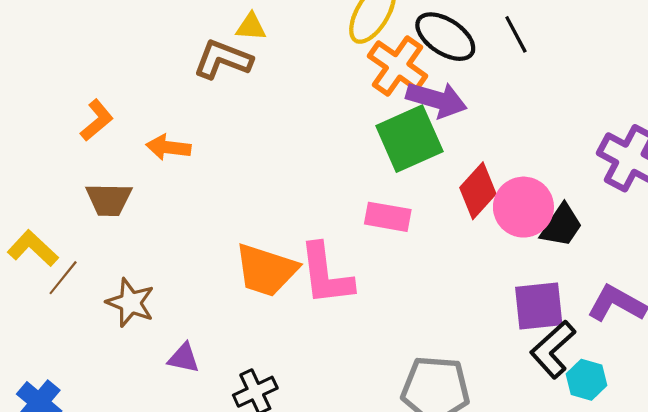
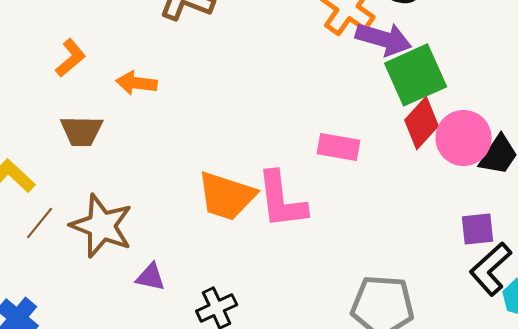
green square: (409, 139) -> (416, 75), moved
brown line: (63, 278) -> (40, 223), moved
brown star: (130, 303) -> (102, 226), size x1.4
purple square: (539, 306) -> (478, 229), size x0.7

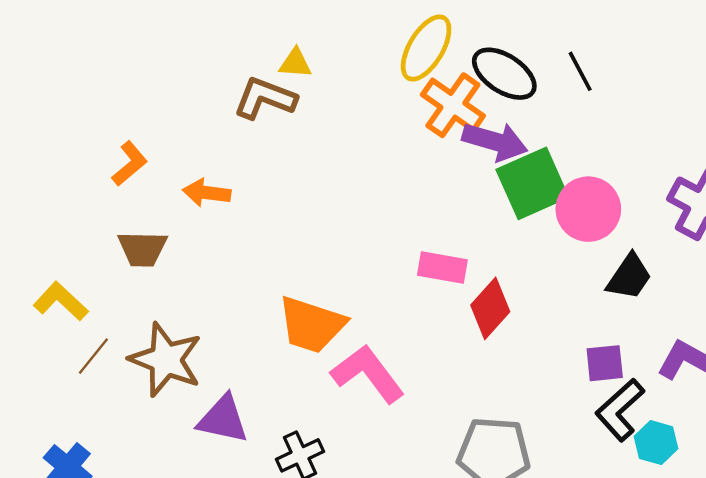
red diamond: (422, 123) -> (490, 308), moved
pink circle: (464, 138) -> (588, 209), moved
pink L-shape: (282, 200) -> (368, 374), moved, turned 150
purple triangle: (151, 277) -> (223, 419), size x1.5

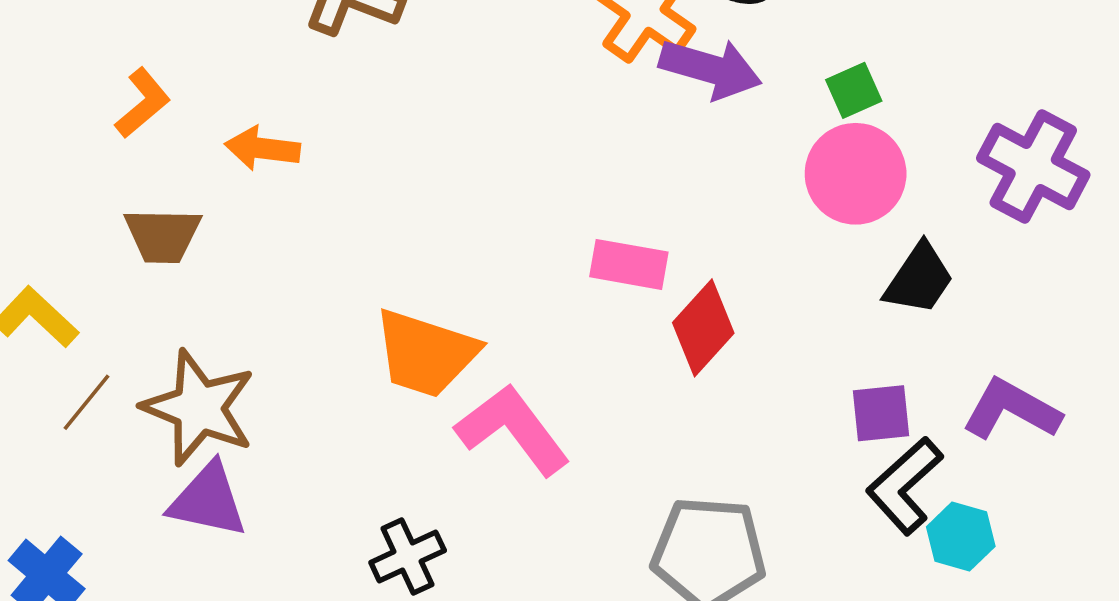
green square: (532, 183) -> (854, 90), moved, size x0.5
purple triangle: (223, 419) -> (208, 500), moved

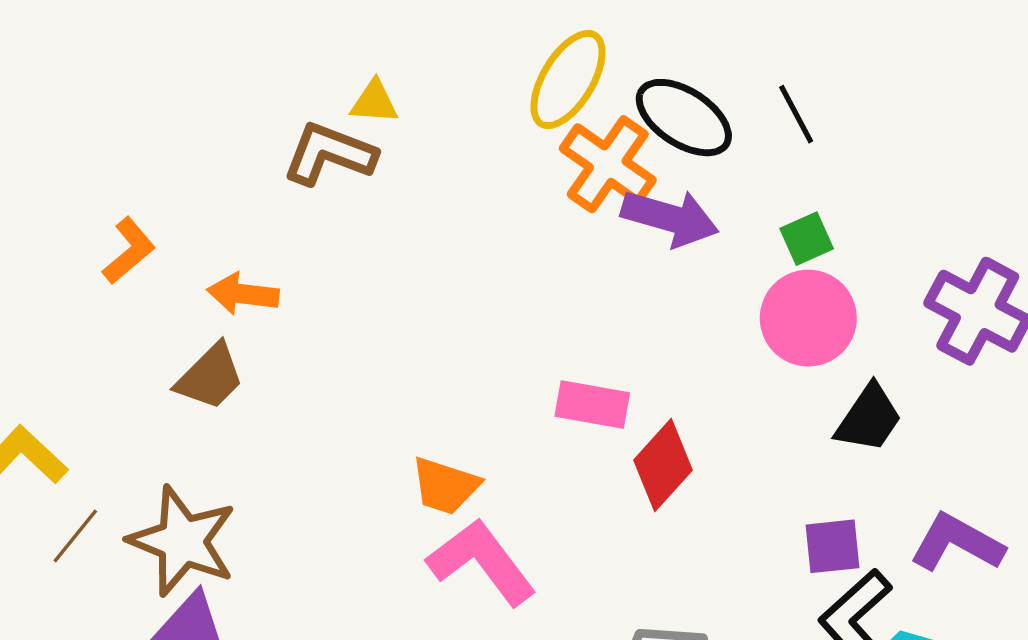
brown trapezoid: (163, 235) -> (210, 377), moved, turned -46
orange trapezoid: (426, 353) -> (445, 486), moved, size x0.7

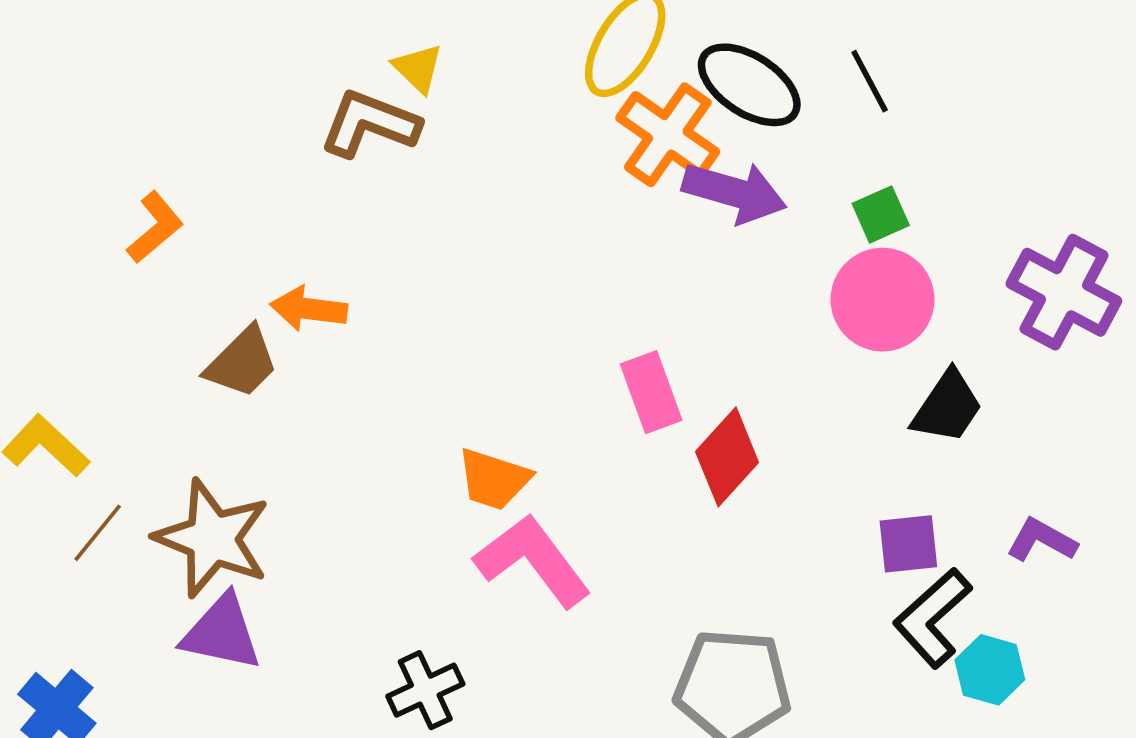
yellow triangle: (374, 102) -> (418, 68), turned 40
orange arrow: (243, 294) -> (309, 309), moved
pink rectangle: (592, 405) -> (651, 392), turned 60
purple L-shape: (957, 543) -> (1042, 540), size x0.7

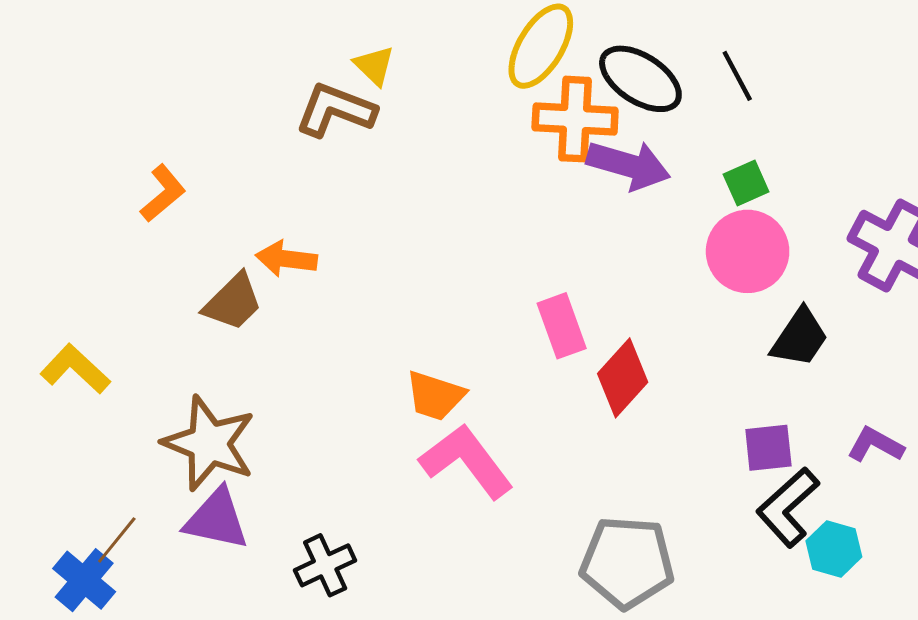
orange cross: (668, 135) -> (575, 119), turned -32
brown line: (98, 533) -> (117, 540), moved
black cross: (425, 690) -> (325, 565), moved

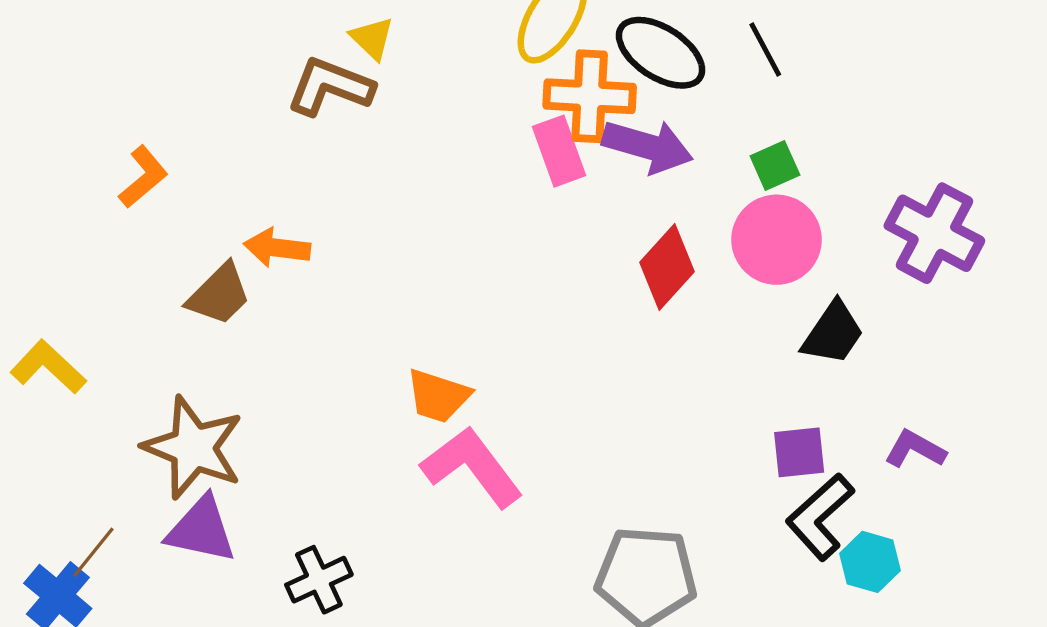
pink rectangle: (562, 326) -> (559, 151), moved
red diamond: (623, 378) -> (667, 267), moved

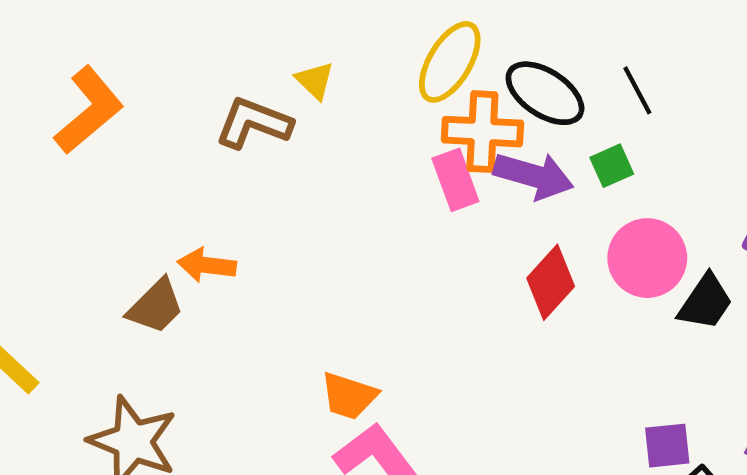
yellow triangle: (372, 38) -> (315, 80), moved
green square: (775, 166) -> (612, 166), moved
orange L-shape: (143, 177) -> (89, 110), moved, size x1.6
black trapezoid: (833, 333) -> (706, 302), moved

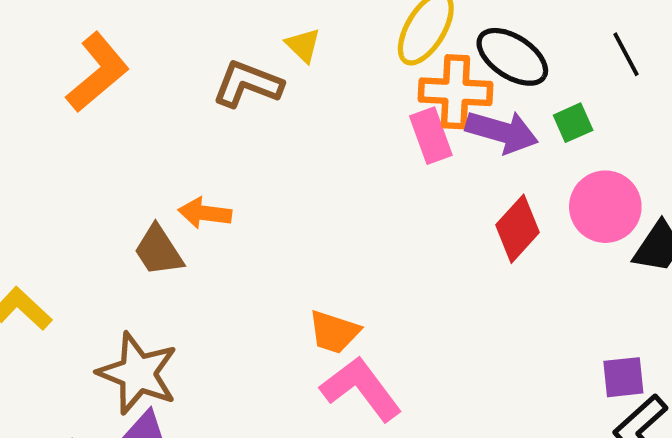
black line: (637, 90) -> (626, 54), moved
brown trapezoid: (156, 306) -> (158, 251), turned 102

